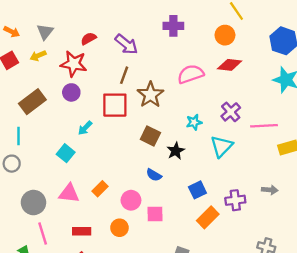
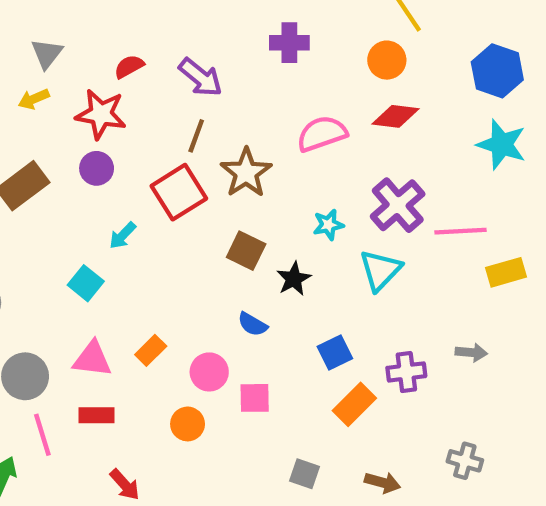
red square: (115, 105) -> (179, 192), turned -32
purple cross: (231, 112) -> (398, 205), size x1.4
red rectangle: (82, 231) -> (97, 415), moved

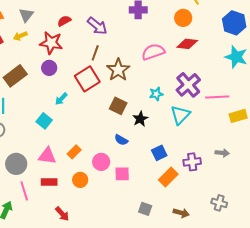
orange circle: (188, 424) -> (80, 180), moved

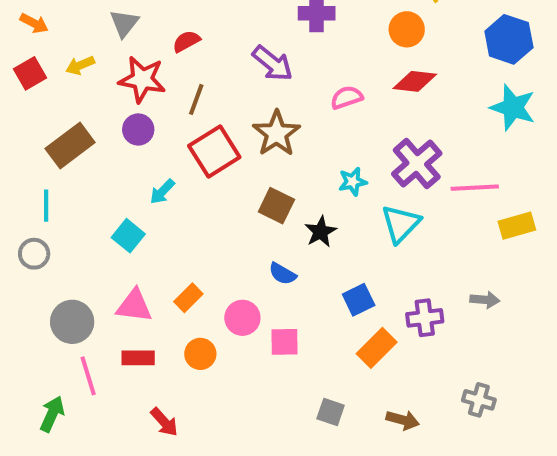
gray triangle: (26, 15) -> (124, 23), moved
red semicircle: (64, 21) -> (186, 41), moved
purple arrow: (97, 26) -> (272, 63), moved
pink semicircle: (153, 52) -> (347, 97), size x0.7
brown line: (95, 53) -> (196, 99), moved

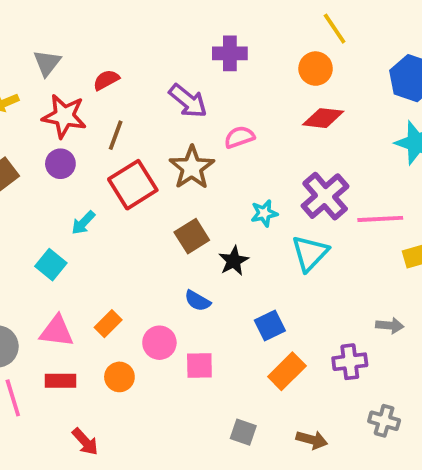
pink semicircle: (347, 97) -> (239, 137), moved
brown square: (276, 206) -> (192, 236), turned 32
purple cross: (425, 318) -> (350, 362), moved

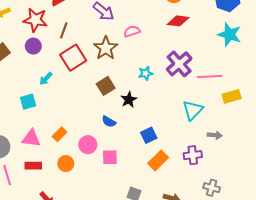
cyan triangle: (310, 253) -> (193, 110), moved
cyan square: (51, 265) -> (28, 102), turned 35

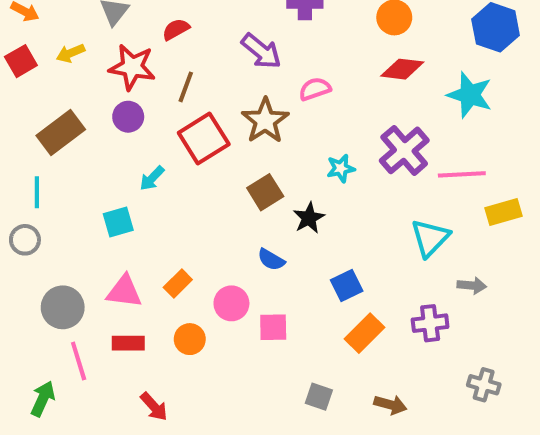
cyan star: (229, 35) -> (470, 95), moved
gray cross: (212, 188) -> (484, 385), moved

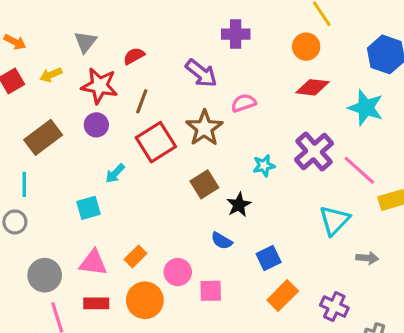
pink line: (462, 174) -> (359, 170), turned 45
blue semicircle: (271, 260) -> (222, 241), moved
purple cross: (430, 323) -> (334, 307), moved, turned 32
orange circle: (190, 339) -> (145, 300), size x1.5

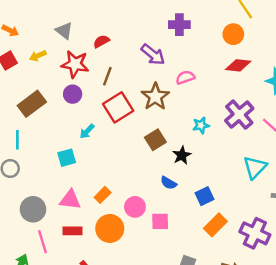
gray triangle: (85, 42) -> (64, 31), turned -30
purple cross: (334, 307) -> (255, 233), size x1.4

